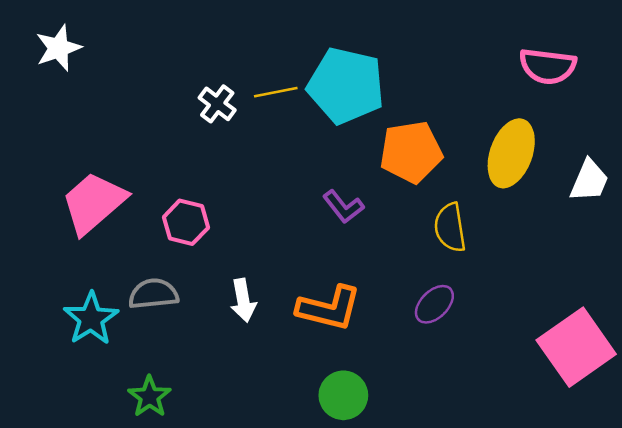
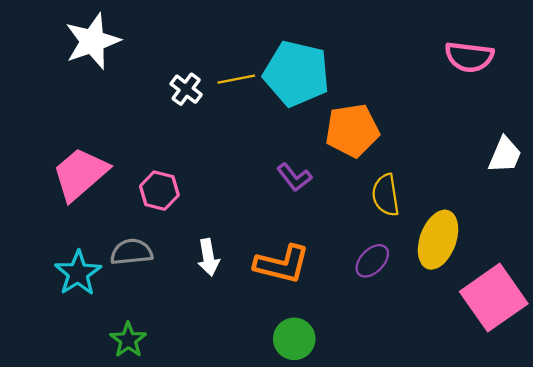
white star: (58, 48) -> (92, 41), moved, size x1.4
yellow ellipse: (511, 153) -> (438, 240), moved

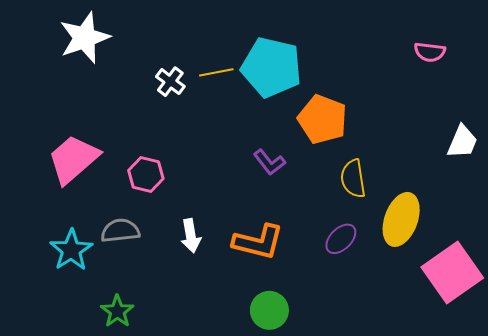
pink semicircle: (469, 57) -> (430, 52), size x0.7
orange pentagon: (352, 130) -> (323, 119), turned 30

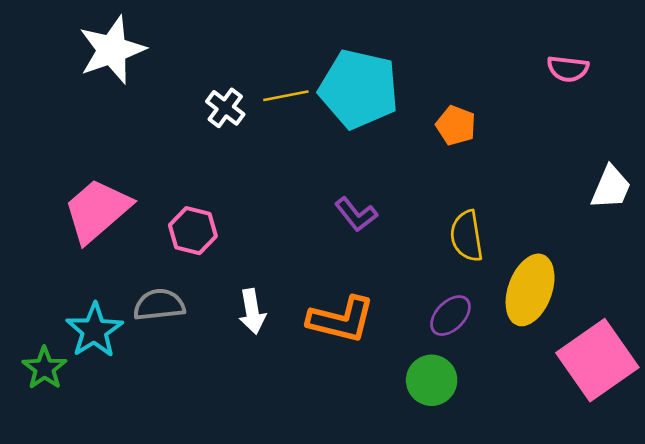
orange pentagon: (323, 119) -> (456, 125), moved, size x0.6
green circle: (269, 310) -> (432, 380), moved
green star: (117, 311) -> (45, 368), moved

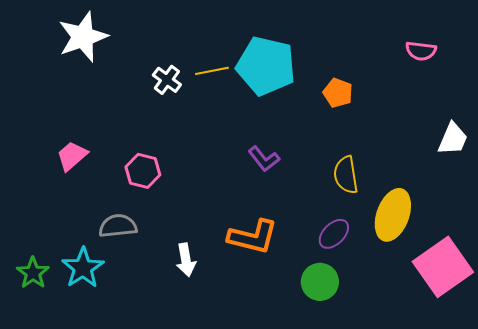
pink trapezoid: (97, 210) -> (72, 156), size x0.6
white arrow: (252, 312) -> (186, 260), moved
cyan star: (94, 330) -> (83, 268), moved

